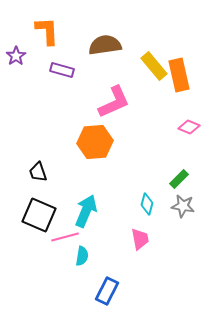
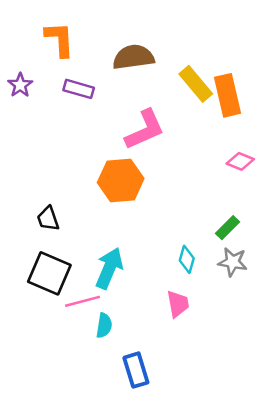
purple star: (16, 56) -> (20, 85), moved
blue rectangle: (107, 291) -> (136, 370), turned -44

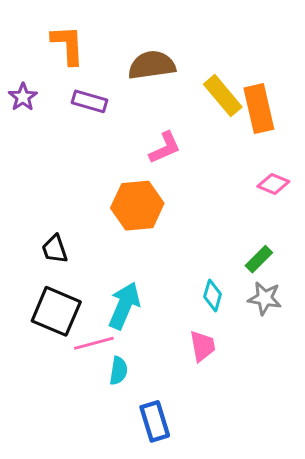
pink L-shape: (145, 130) -> (165, 148), size x0.7

